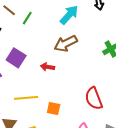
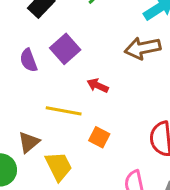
red arrow: (47, 67) -> (98, 86), moved

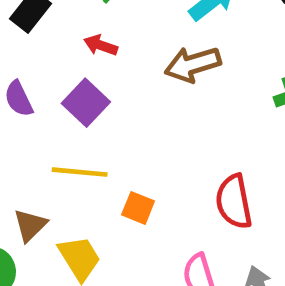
purple square: (65, 49) -> (86, 103), moved
red arrow: (98, 86) -> (101, 45), moved

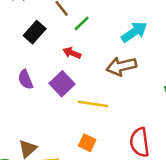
yellow line: (80, 172) -> (93, 104), moved

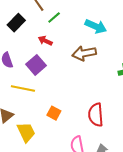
cyan arrow: (134, 32) -> (96, 26), turned 55
yellow line: (93, 104) -> (23, 88), moved

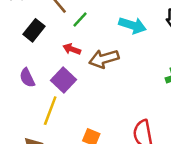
brown arrow: (84, 53) -> (104, 59), moved
yellow line: (23, 88) -> (50, 111), turned -75

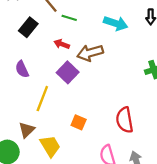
green line: (80, 19) -> (69, 18), turned 64
purple square: (63, 80) -> (68, 72), moved

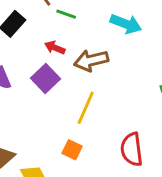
purple square: (68, 72) -> (46, 78), moved
yellow line: (42, 99) -> (86, 108), moved

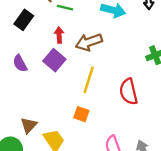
red arrow: (55, 48) -> (59, 35), turned 70
red semicircle: (132, 149) -> (129, 92), moved

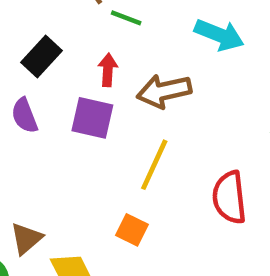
black rectangle: (24, 20) -> (41, 57), moved
purple square: (54, 60) -> (92, 118), turned -35

